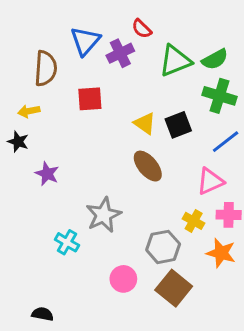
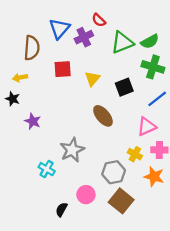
yellow triangle: (145, 123) -> (92, 79), moved, turned 35
black semicircle: (43, 314) -> (61, 209), moved, turned -72

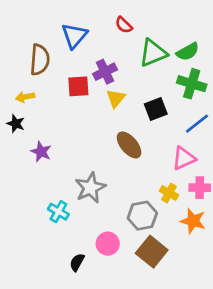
purple cross: (84, 37) -> (105, 72), moved

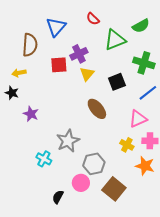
green semicircle: (188, 52) -> (141, 26), moved
gray hexagon: (142, 216) -> (94, 164), moved

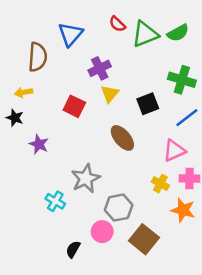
green triangle: (115, 40) -> (145, 34), moved
red square: (59, 65) -> (74, 106), moved, turned 30

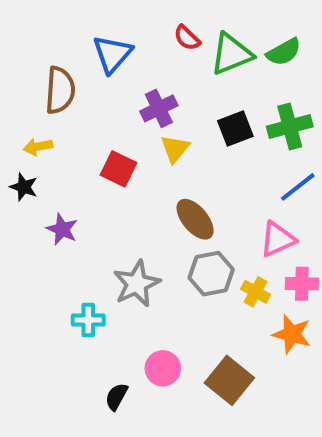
green cross: (182, 80) -> (290, 127), turned -32
black square: (148, 104) -> (235, 129), moved
cyan cross: (55, 201) -> (88, 320), turned -30
gray hexagon: (119, 208) -> (211, 274), moved

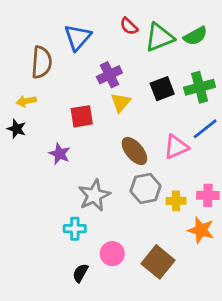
red square: (118, 169) -> (82, 116), turned -35
purple star: (62, 229) -> (60, 154), moved
pink triangle: (278, 239) -> (176, 147), moved
yellow cross: (256, 292) -> (176, 201), turned -30
cyan cross: (88, 320) -> (75, 229), moved

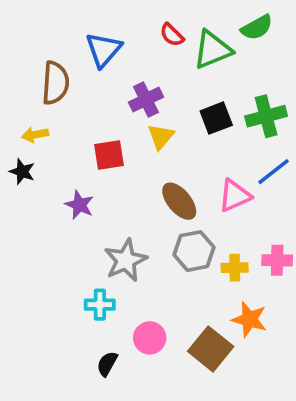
green semicircle: (195, 36) -> (257, 27), moved
orange star: (201, 230) -> (249, 319), moved

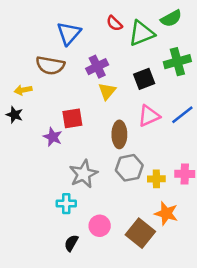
brown semicircle: (55, 83) -> (50, 65), moved, turned 96
green cross: (266, 116) -> (177, 62), moved
red square: (109, 155) -> (72, 118), moved
pink triangle: (235, 196) -> (149, 116), moved
brown ellipse: (179, 201) -> (119, 134), turned 40

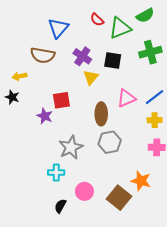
purple cross: (97, 67) -> (82, 56), turned -30
black square: (144, 79) -> (113, 60), moved, turned 30
yellow cross: (156, 179) -> (155, 120), moved

